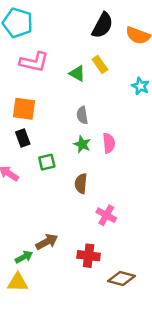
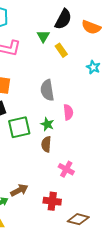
green triangle: (77, 73) -> (43, 36), moved, turned 32
gray semicircle: (82, 115) -> (47, 90), size x1.5
green star: (82, 144) -> (47, 124), moved
green square: (47, 162) -> (19, 127), size x1.6

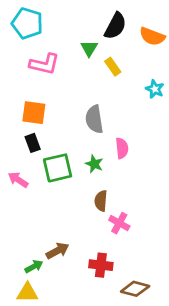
brown semicircle: (46, 144) -> (101, 201), moved

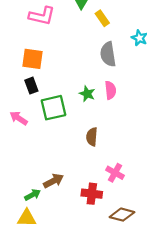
gray semicircle: (94, 119) -> (108, 54), moved
green star: (94, 164) -> (87, 94), moved
pink cross: (119, 223) -> (115, 173), moved

